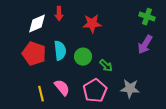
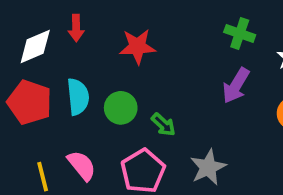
gray star: (130, 89) -> (208, 167), turned -30

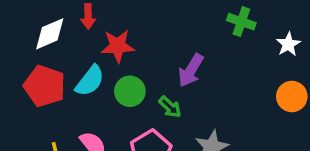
red star: (137, 46) -> (118, 46), moved
purple arrow: (236, 86) -> (191, 70), moved
cyan semicircle: (78, 97) -> (90, 81), turned 44

